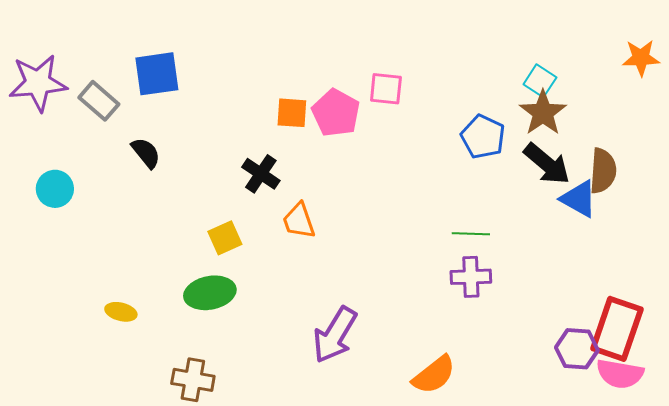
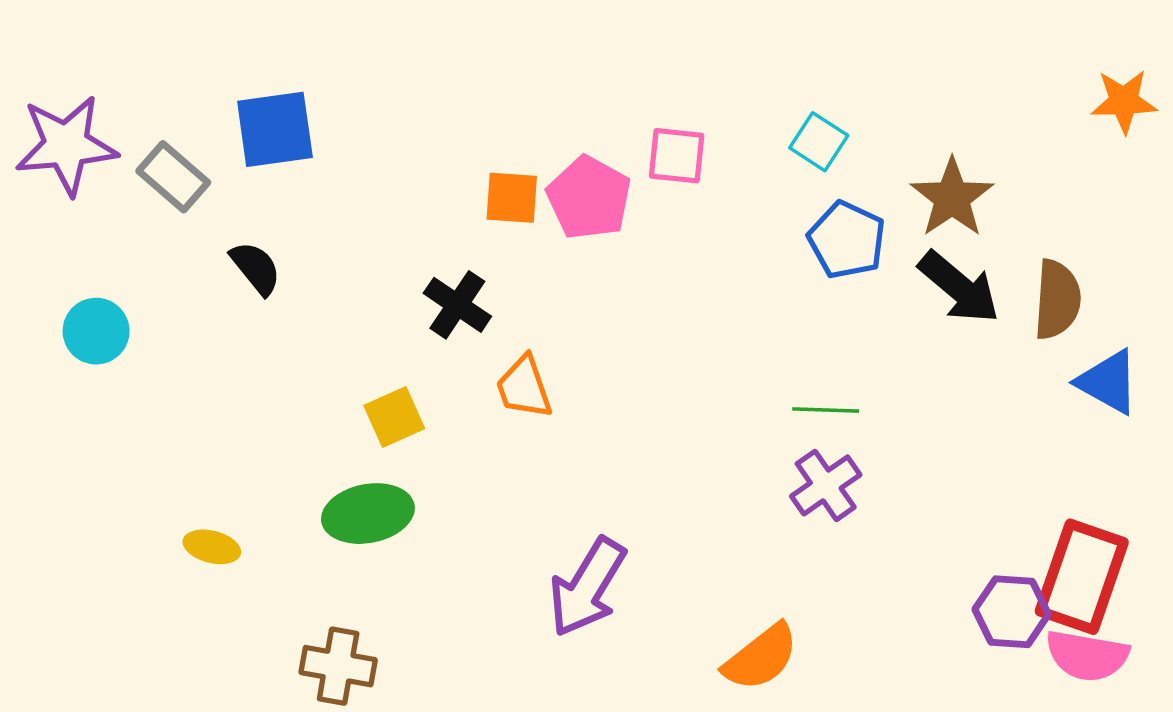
cyan square: (540, 81) -> (819, 142), moved
blue triangle: (579, 199) -> (1108, 382), moved
purple cross: (471, 277) -> (826, 485), turned -33

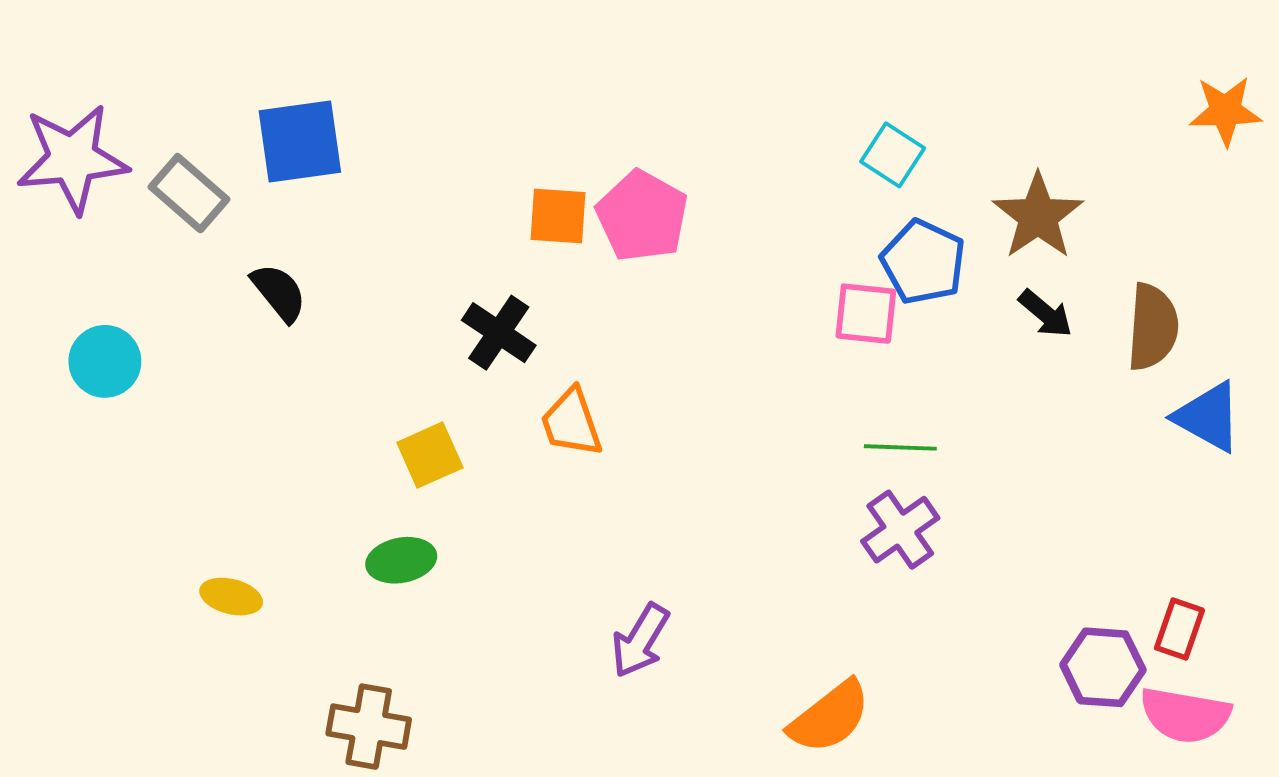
pink square: (677, 156) -> (866, 314), moved
black arrow: (959, 287) -> (1046, 314), size x0.6
green ellipse: (368, 514) -> (401, 560), size x0.7
red rectangle: (1082, 577) -> (1179, 629), size x0.5
purple arrow: (587, 587) -> (640, 641), size x0.7

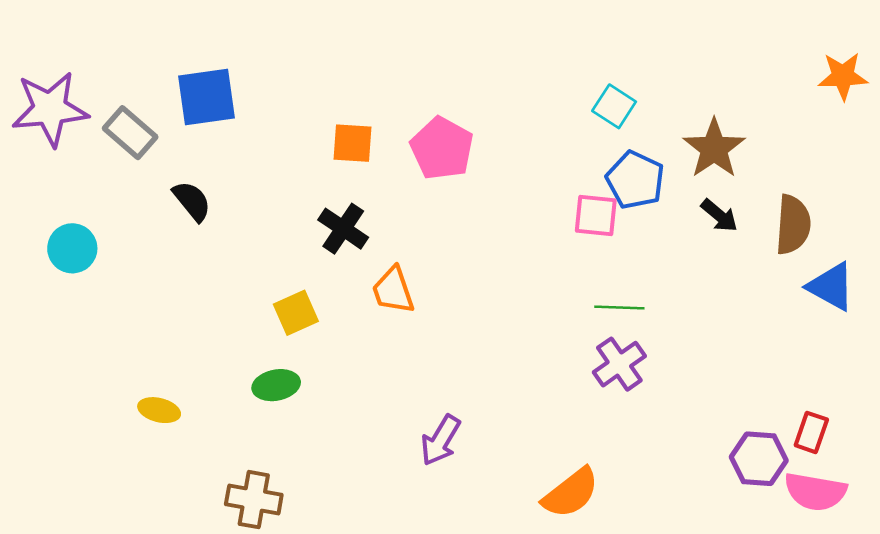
orange square: (558, 216) -> (352, 143), moved

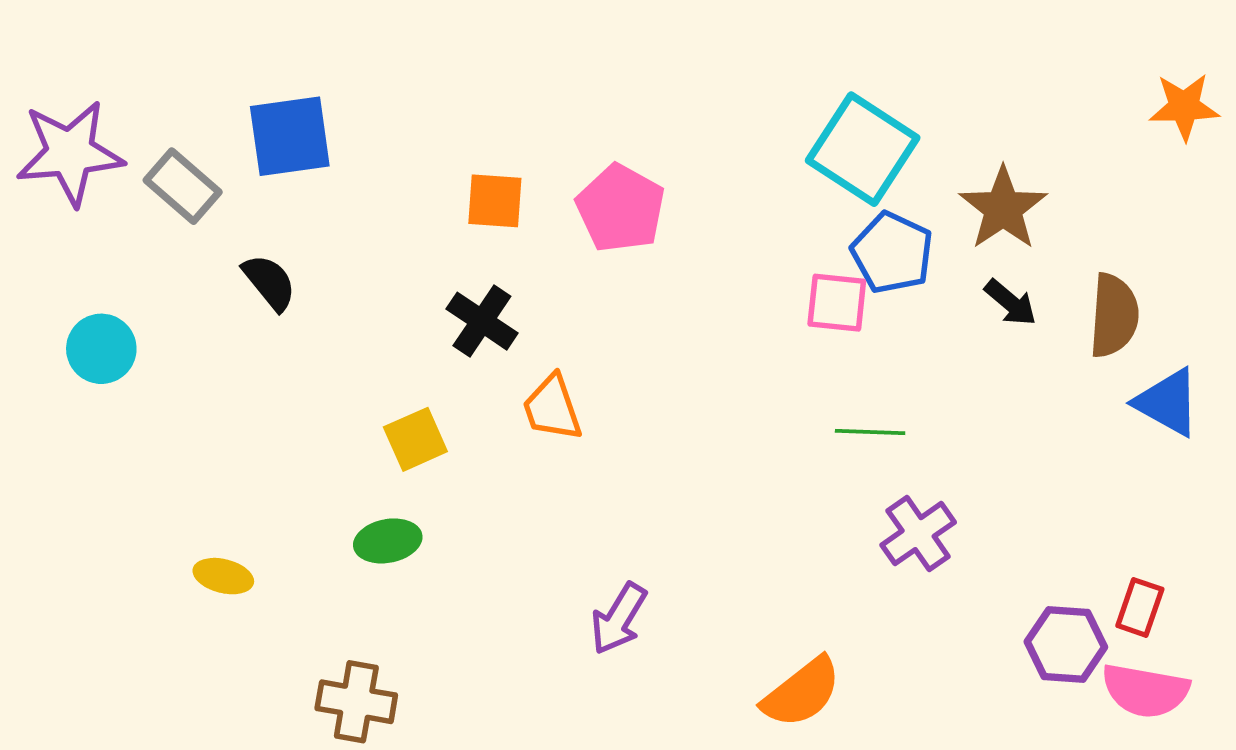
cyan square: (614, 106) -> (863, 149), size x1.8
purple cross: (619, 364) -> (918, 534), moved

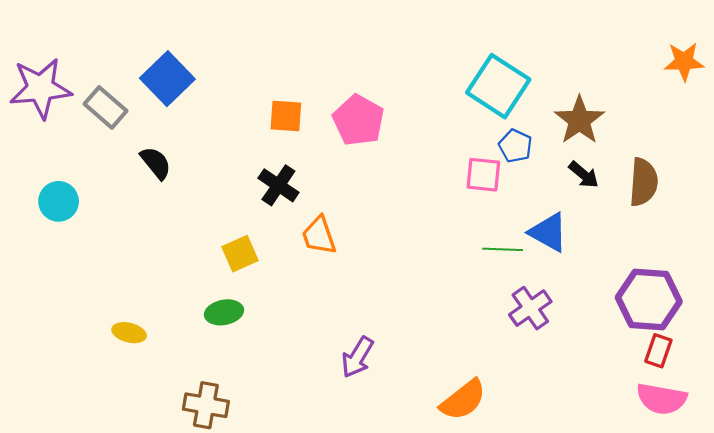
blue square: (290, 136) -> (167, 79), turned -36
blue pentagon: (892, 253) -> (515, 146), size x0.7
blue triangle: (1168, 402) -> (548, 232), moved
purple hexagon: (1066, 644) -> (649, 300), moved, size x1.4

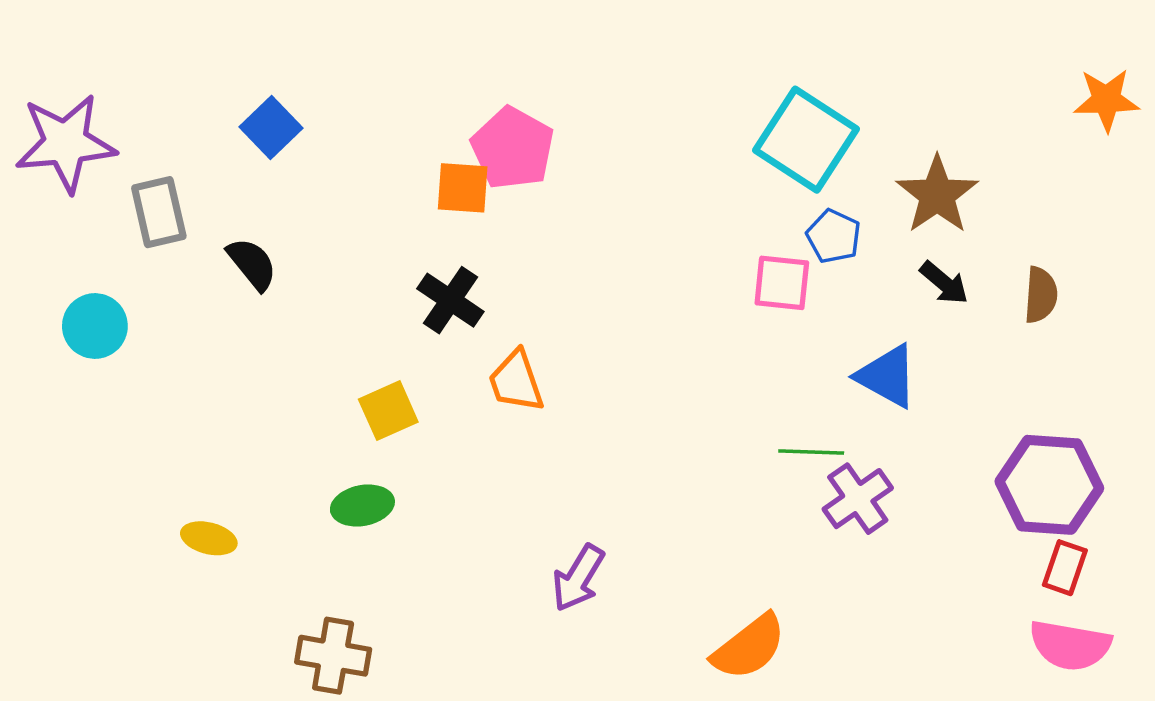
blue square: (167, 79) -> (271, 128), size x0.7
gray rectangle: (106, 107) -> (159, 212), moved, turned 36
pink pentagon: (358, 120) -> (513, 148), moved
brown semicircle: (643, 182) -> (1041, 295), size x0.7
green line: (503, 249) -> (811, 452), moved

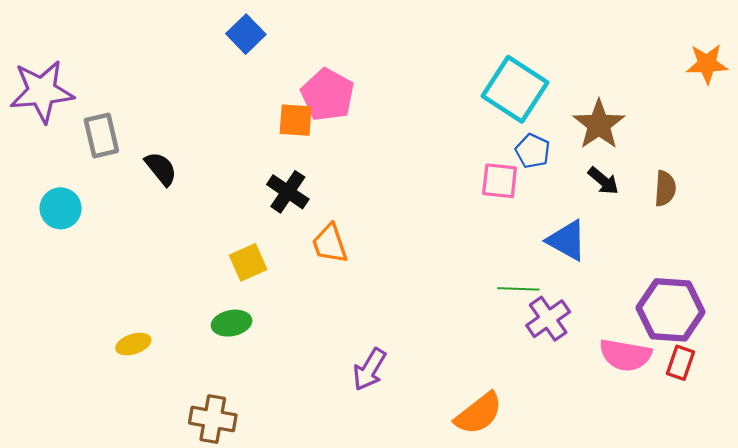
blue square: (271, 128) -> (246, 34), moved
yellow ellipse: (209, 538) -> (133, 344), turned -32
pink semicircle: (1070, 645) -> (625, 355), moved

